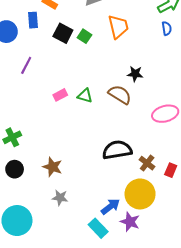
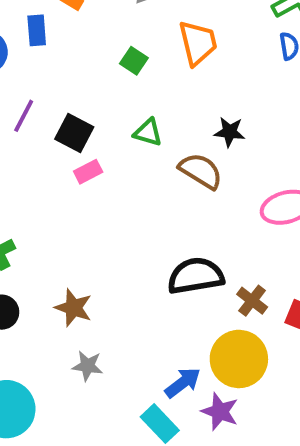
black square: (63, 33) -> (74, 133), moved
green triangle: (85, 96) -> (148, 132), moved

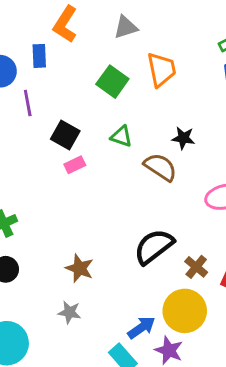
green square: (134, 61) -> (112, 82), size x1.5
purple line: (24, 116) -> (28, 103), moved, turned -40
black semicircle: (196, 276) -> (154, 247), turned -30
brown star: (74, 308) -> (79, 268), moved

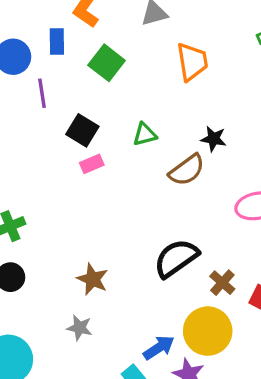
green square: (112, 82) -> (107, 63), moved
green triangle: (121, 136) -> (145, 134), turned -35
brown semicircle: (160, 167) -> (187, 170), turned 108

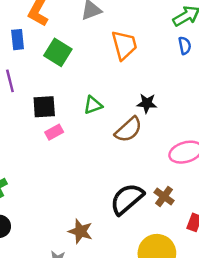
black square: (82, 130) -> (44, 107), turned -30
brown star: (93, 279) -> (80, 231), moved
brown cross: (222, 283) -> (164, 196), moved

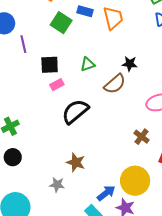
blue rectangle: (18, 40) -> (85, 11), moved, turned -70
black semicircle: (127, 199) -> (75, 111), moved

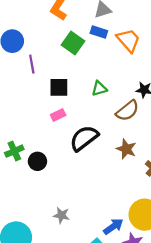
orange trapezoid: (113, 18) -> (128, 40), turned -30
pink rectangle: (57, 85) -> (58, 115), moved
black circle: (13, 157) -> (37, 161), moved
brown star: (76, 162) -> (126, 149), moved

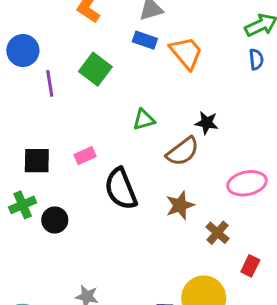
green square: (73, 43) -> (95, 69), moved
black square: (59, 87) -> (37, 161), moved
black semicircle: (84, 138) -> (121, 189), turned -76
brown star: (126, 149) -> (180, 205), turned 30

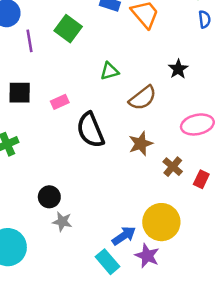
black star: (207, 123) -> (178, 69), moved, turned 30
black square: (37, 161) -> (20, 93), moved
black circle: (55, 220) -> (49, 197), moved
red rectangle: (250, 266) -> (201, 179), moved

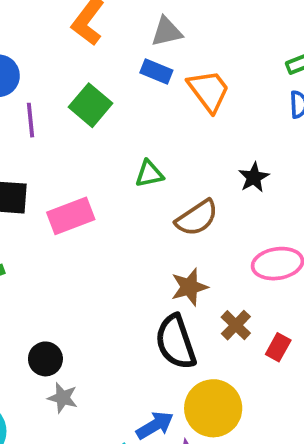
pink rectangle: (60, 102) -> (71, 216), size x1.6
black semicircle: (90, 130) -> (176, 342), moved

